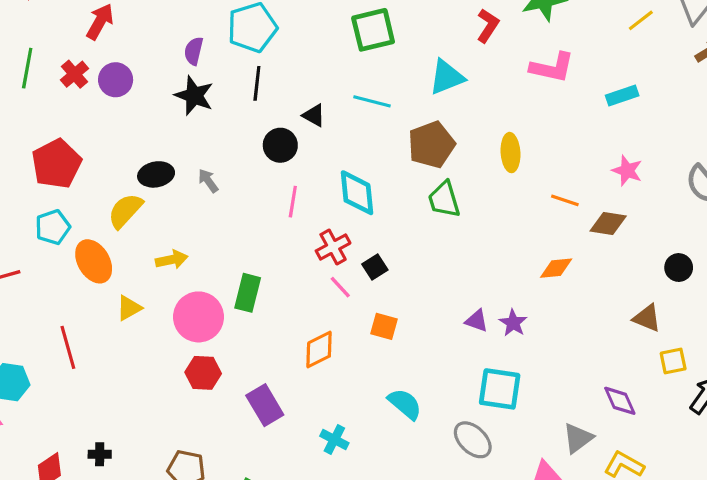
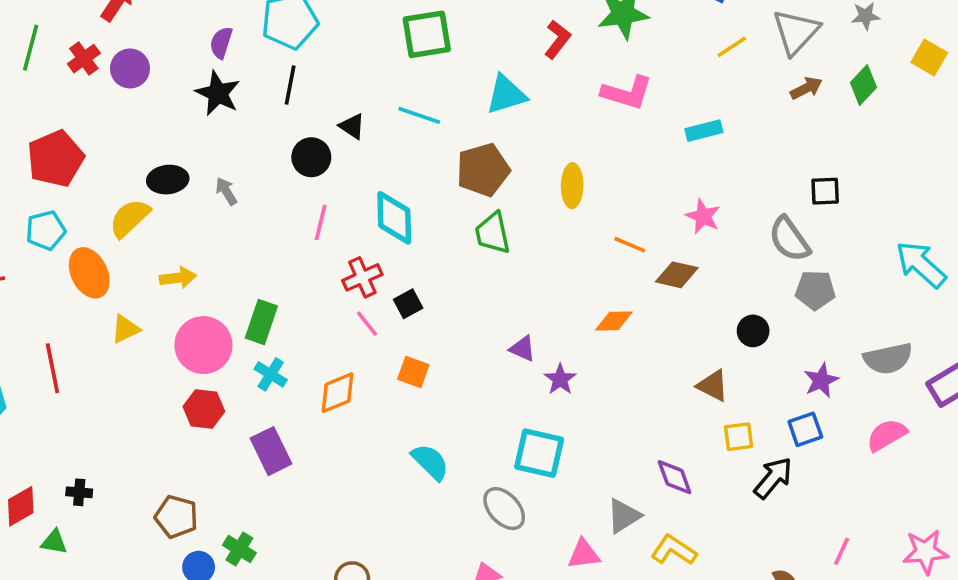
purple triangle: (477, 321) -> (522, 349), moved
cyan cross: (334, 440) -> (271, 374), moved

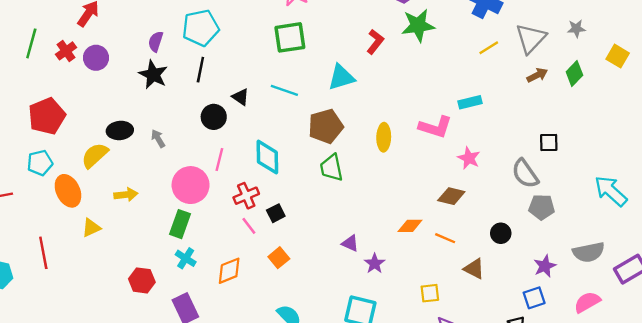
pink L-shape: (627, 93) -> (435, 127), moved
orange line: (630, 245) -> (445, 238), moved
pink circle: (203, 345) -> (191, 185), moved
orange square: (413, 372) -> (279, 258), turned 30
yellow square: (739, 437) -> (430, 293), moved

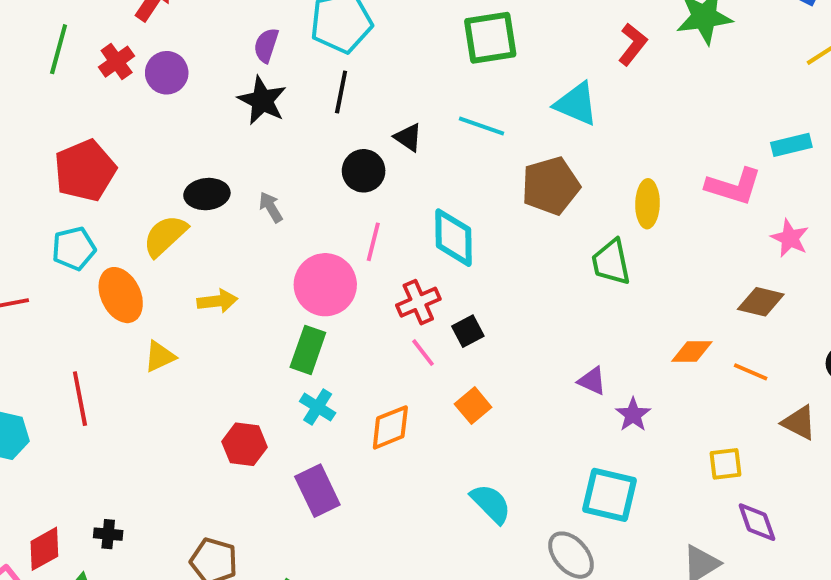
cyan triangle: (341, 77) -> (576, 104), turned 40
green trapezoid: (331, 168) -> (611, 262), moved

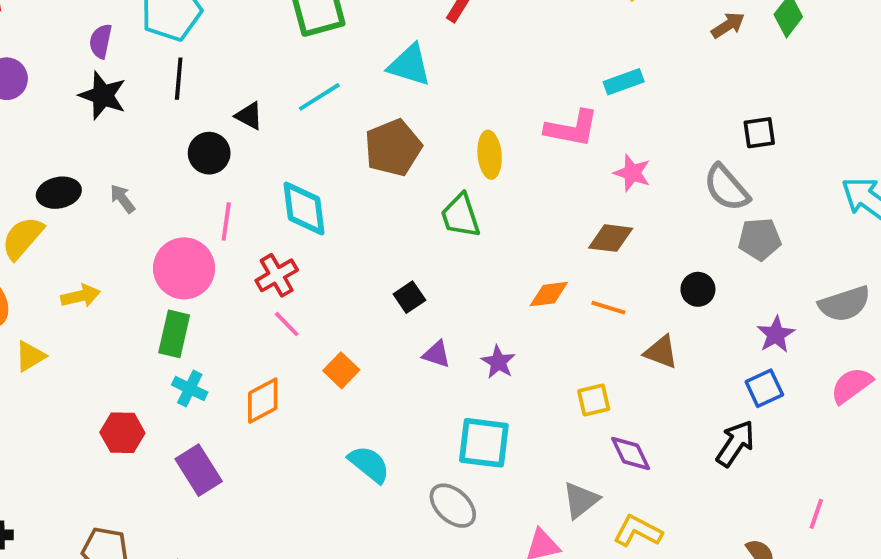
cyan line: (482, 126) -> (319, 97), turned -45
black square: (468, 331) -> (409, 297), moved
purple triangle: (592, 381) -> (437, 354), moved

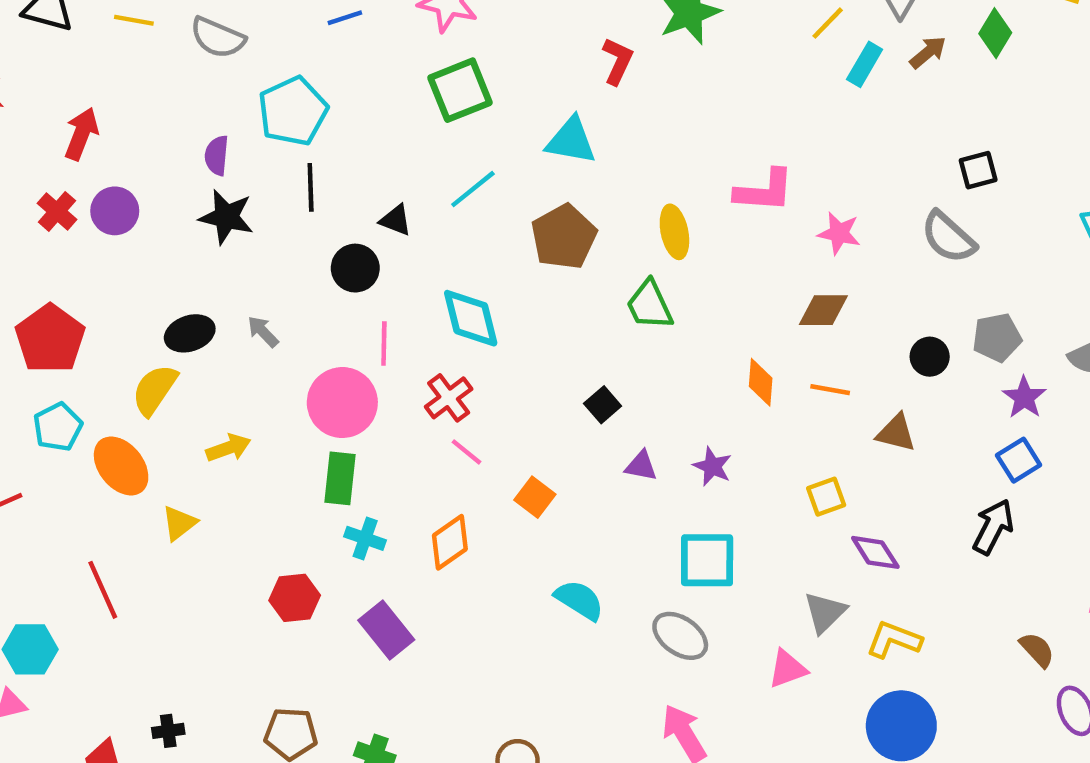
cyan rectangle: (624, 82) -> (865, 64), moved, turned -33
gray pentagon: (760, 239) -> (997, 338), moved
orange diamond: (549, 294) -> (761, 382), turned -72

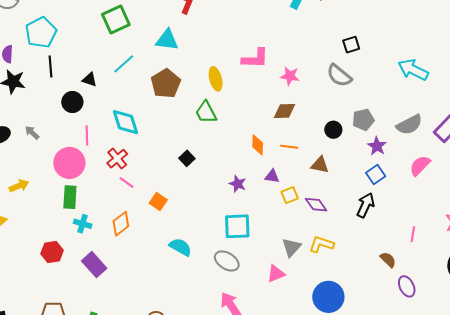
purple triangle: (641, 466) -> (272, 176), moved
purple diamond: (875, 552) -> (316, 205), moved
yellow L-shape: (894, 640) -> (321, 244), moved

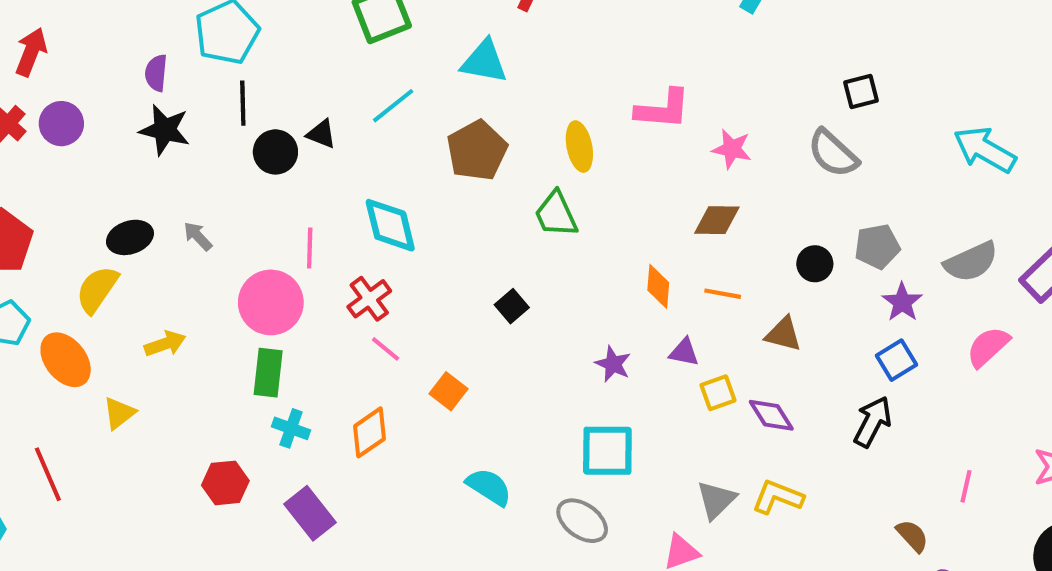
black circle: (72, 102) -> (275, 152), moved

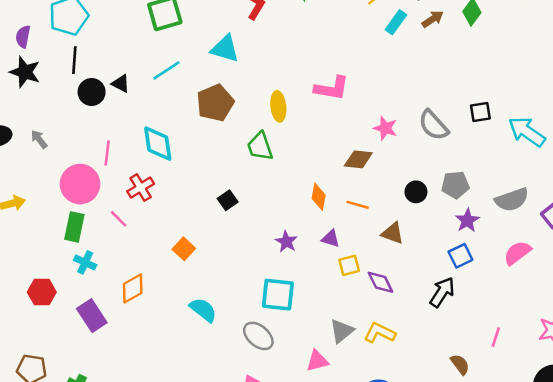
black square: (861, 91) -> (480, 112), moved
pink star: (732, 149) -> (385, 128), moved
pink line: (386, 349) -> (119, 219), moved
orange diamond: (369, 432) -> (133, 288), moved

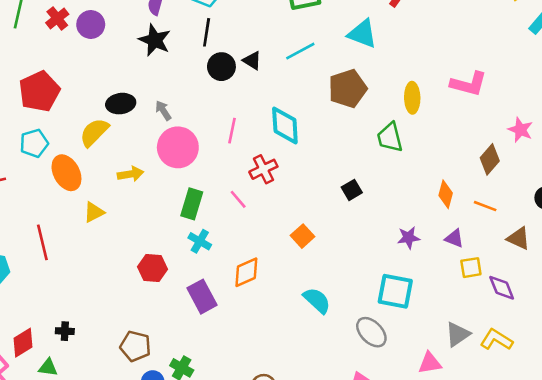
brown diamond: (358, 159) -> (490, 159), turned -60
pink circle: (80, 184) -> (178, 147), moved
purple star: (286, 242) -> (408, 238), turned 30

